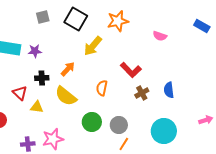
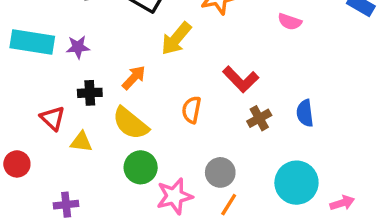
pink arrow: (206, 120) -> (342, 203), moved
green circle: (92, 122) -> (141, 167), moved
pink star: (53, 139) -> (174, 196), moved

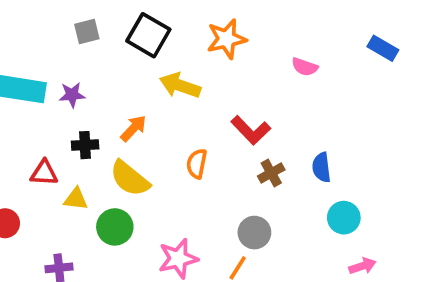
yellow arrow: (176, 39) -> (180, 85), turned 69
red triangle: (53, 118) -> (44, 173), turned -40
green circle: (141, 167) -> (115, 227), moved
gray circle: (220, 172) -> (254, 233), moved
cyan circle: (296, 183) -> (344, 218), moved, size x0.7

